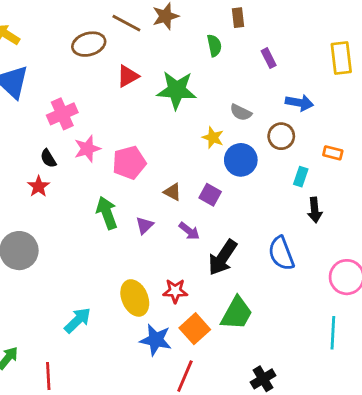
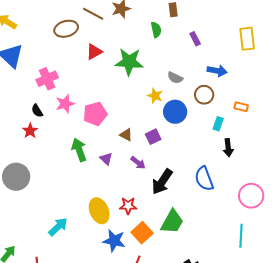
purple square: (210, 195) -> (153, 137), turned 35
purple triangle: (145, 225) -> (106, 159), turned -32

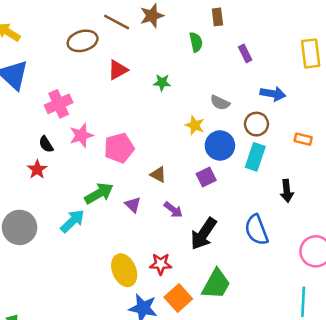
green star: (129, 62) -> (162, 82), size x0.5
cyan rectangle: (218, 124) -> (255, 157), moved, size x1.5
purple square: (153, 137) -> (206, 177), moved
green arrow: (79, 150) -> (99, 193), turned 80
cyan arrow: (58, 227) -> (72, 221), moved

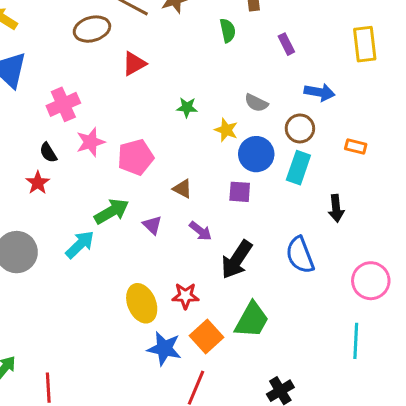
green star: (162, 82) -> (187, 107), moved
purple square: (206, 177) -> (240, 192), turned 30

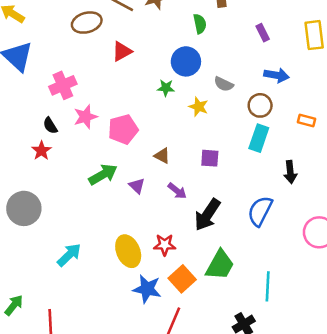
purple rectangle: (286, 44) -> (263, 33), moved
blue circle: (256, 154) -> (186, 61), moved
cyan arrow: (80, 245) -> (69, 255), moved
blue semicircle: (300, 255) -> (260, 211), turned 48
cyan line: (356, 341) -> (268, 286), moved

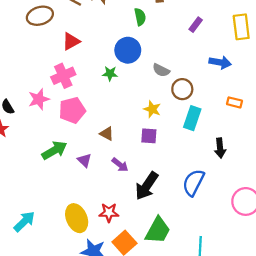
purple rectangle: (263, 33) -> (196, 25), turned 64
blue arrow: (276, 75) -> (220, 62), moved
pink cross: (63, 85) -> (63, 76), moved
brown circle: (260, 105) -> (182, 89), moved
yellow star: (199, 107) -> (152, 109), moved

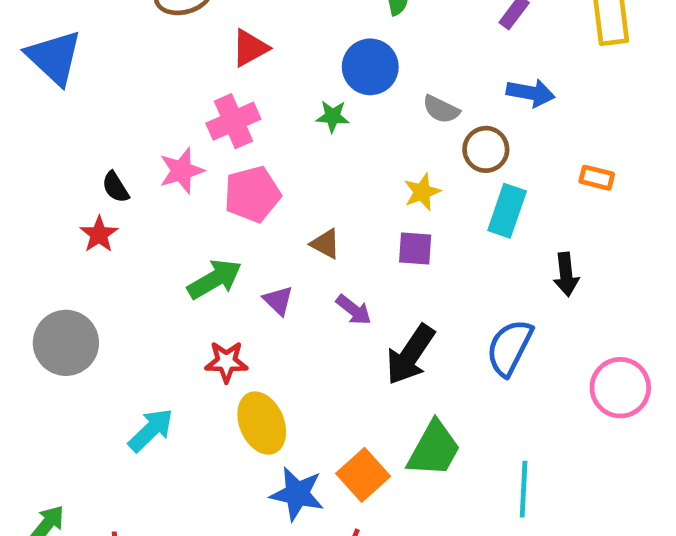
blue arrow: (220, 62) -> (531, 93), moved
yellow star: (152, 109) -> (422, 192), turned 30
red star: (109, 213) -> (226, 362), moved

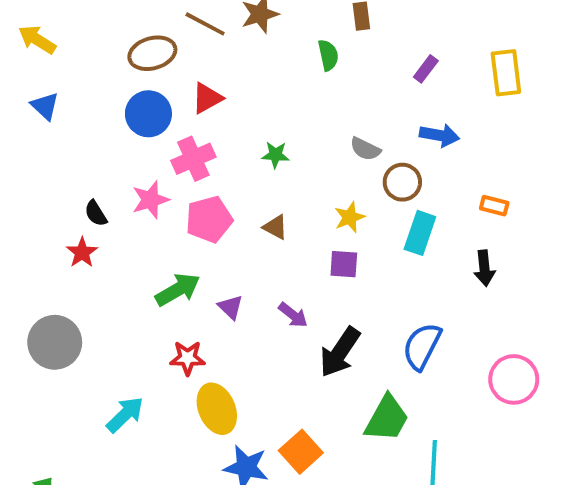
blue triangle: (54, 57) -> (45, 106), size x0.6
blue circle: (370, 67) -> (148, 114), moved
brown triangle: (325, 244) -> (275, 227), moved
black arrow: (566, 274) -> (484, 268), moved
green trapezoid: (434, 449) -> (387, 418), moved

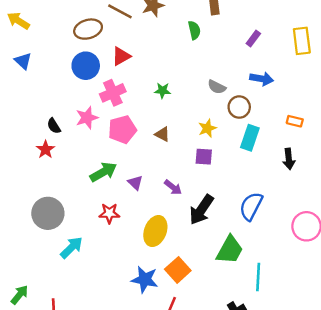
gray circle: (55, 342) -> (48, 213), moved
yellow ellipse: (217, 409) -> (155, 231), moved, turned 44

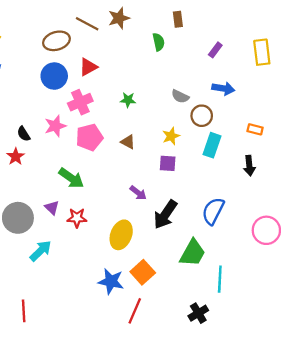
green arrow: (103, 172) -> (71, 178), turned 65
purple triangle: (135, 183) -> (52, 208), moved

